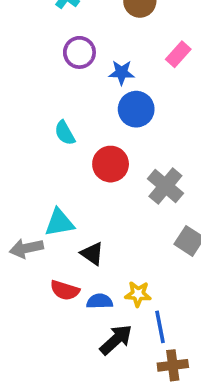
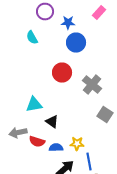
cyan semicircle: (65, 133) -> (32, 38), moved
gray arrow: (26, 248) -> (18, 133), moved

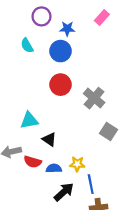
blue circle: (76, 43) -> (61, 51), moved

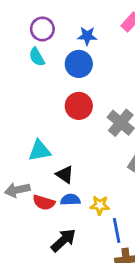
purple circle: (41, 16) -> (42, 29), moved
blue semicircle: (54, 168) -> (70, 200), moved
black arrow: (64, 192) -> (63, 240), moved

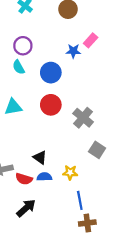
blue star: (87, 36) -> (73, 51), moved
cyan triangle: (40, 151) -> (13, 107), moved
yellow star: (100, 205) -> (70, 173), moved
black arrow: (63, 240) -> (26, 208), moved

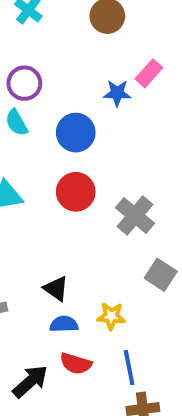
red semicircle: (24, 179) -> (76, 364), moved

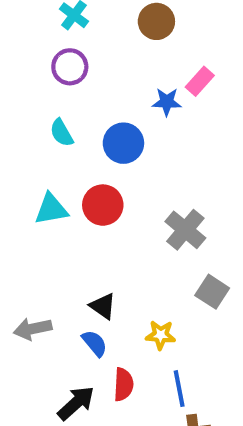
purple circle: (24, 83) -> (70, 67), moved
red circle: (76, 192) -> (103, 205), moved
blue semicircle: (64, 324) -> (95, 343), moved, turned 52
red semicircle: (76, 364) -> (123, 384), turned -104

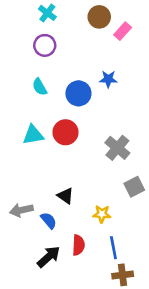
pink rectangle: (200, 81) -> (123, 31), moved
blue star: (167, 102) -> (108, 79), moved
gray square: (212, 292) -> (134, 187), turned 30
blue semicircle: (95, 343) -> (49, 220), moved

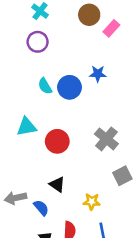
cyan semicircle: (40, 87) -> (45, 86), moved
red circle: (65, 132) -> (57, 141), moved

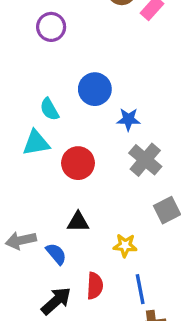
blue star: (98, 74) -> (128, 119), moved
cyan semicircle: (45, 86) -> (49, 109), moved
black triangle: (57, 184) -> (78, 222), turned -35

